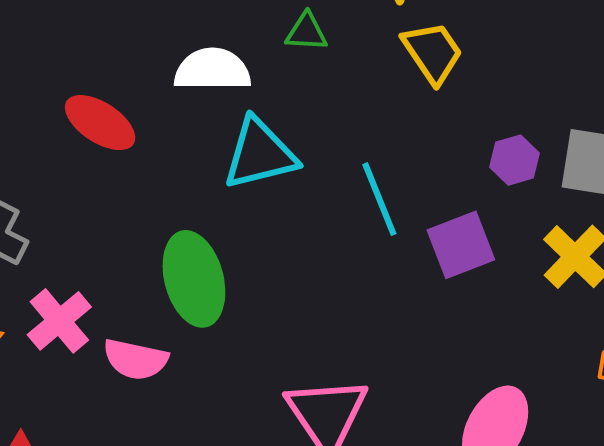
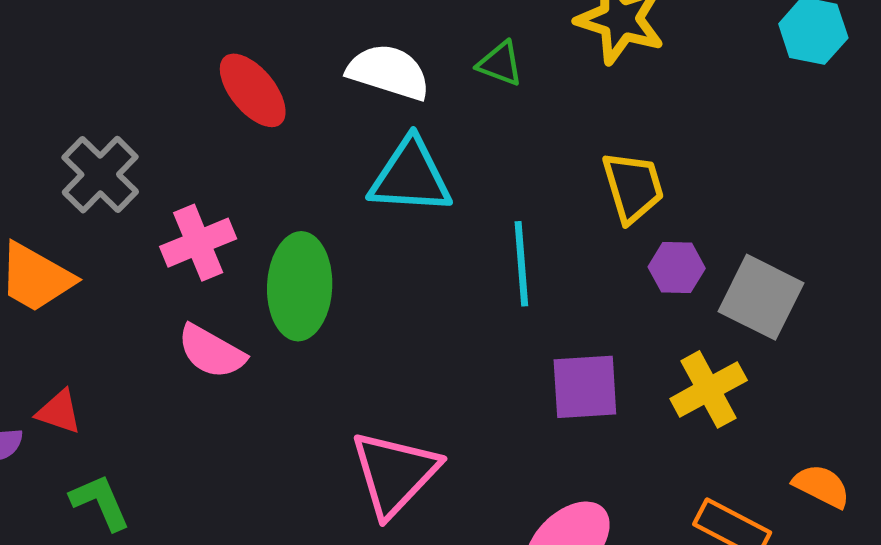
yellow trapezoid: (432, 52) -> (633, 187), moved
purple square: (461, 245) -> (585, 387), moved
pink cross: (59, 321) -> (198, 243), moved

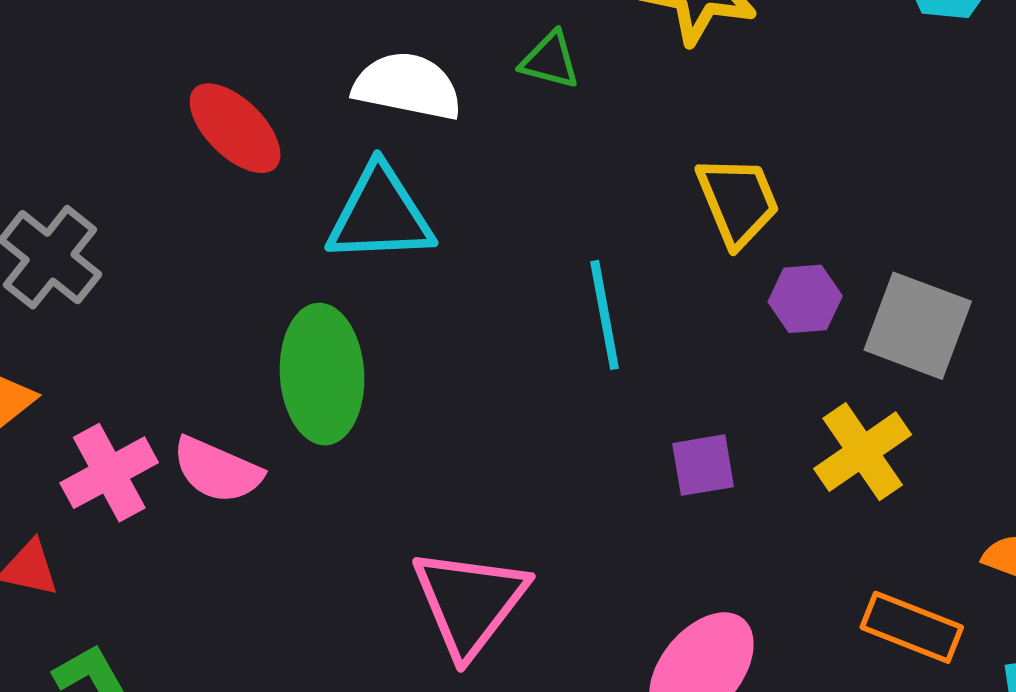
cyan triangle: (410, 177) -> (380, 215), moved
pink cross: (198, 243) -> (109, 473), moved
purple square: (585, 387) -> (703, 465), size x0.7

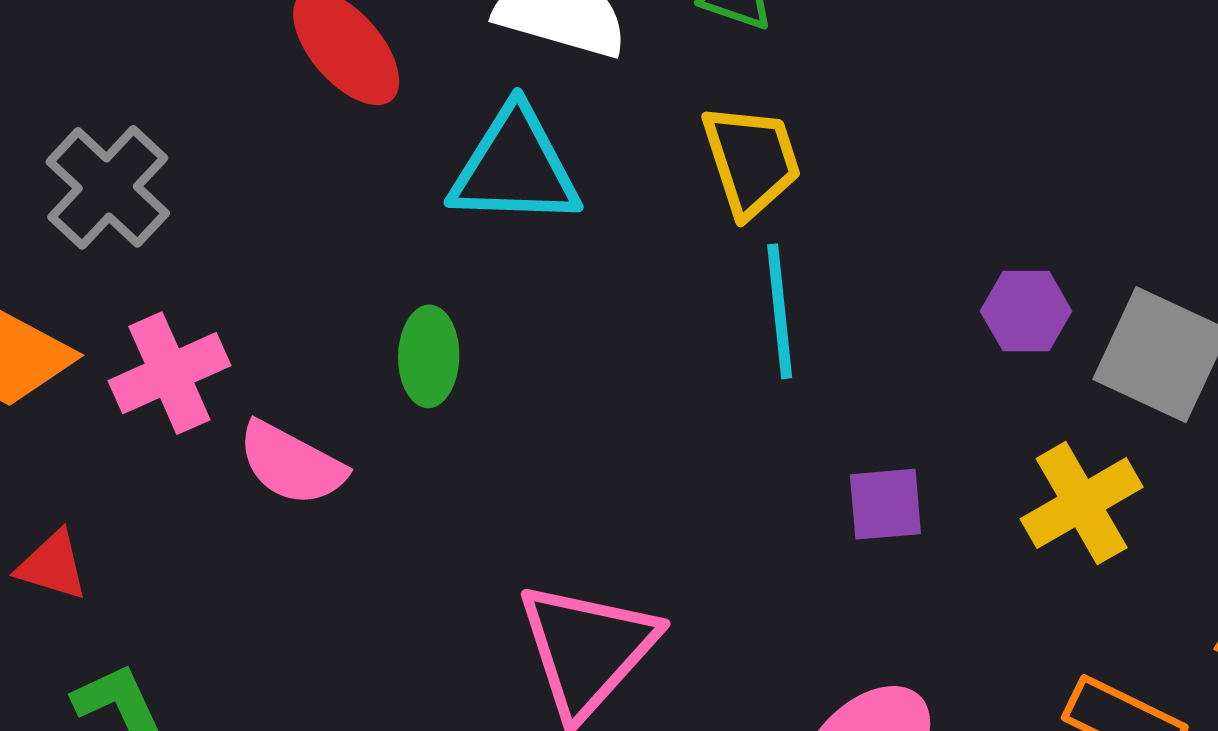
yellow trapezoid: (738, 201) -> (751, 160), moved
green ellipse: (322, 374) -> (429, 356), size x0.6
pink cross: (109, 473) -> (169, 373), moved

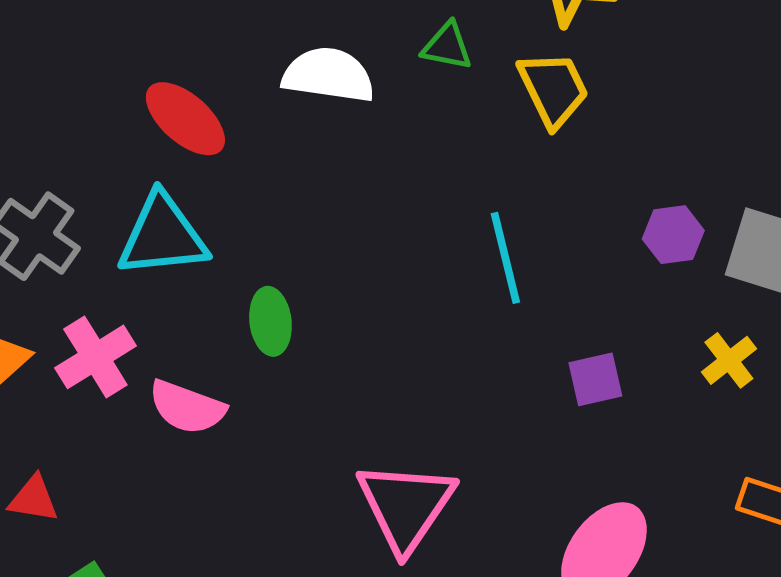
yellow trapezoid: (751, 160) -> (553, 89), moved
cyan triangle: (515, 167) -> (162, 236), moved
yellow cross: (1082, 503) -> (729, 360), size x0.7

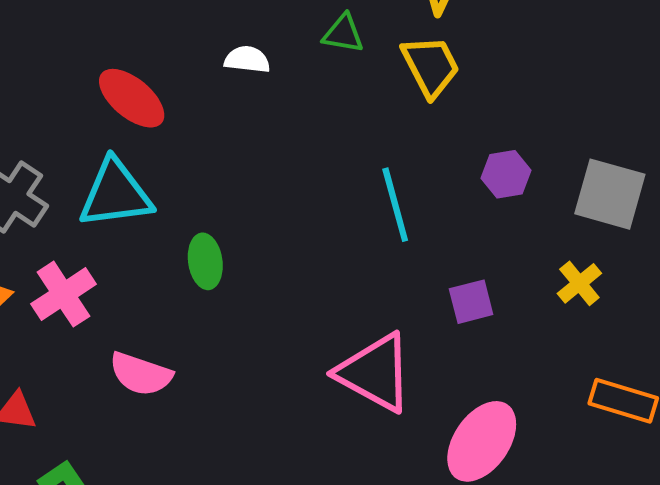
white semicircle: (328, 75) -> (247, 59), size x0.6
purple hexagon: (673, 235) -> (506, 174), moved
pink semicircle: (187, 407) -> (141, 374), moved
pink triangle: (406, 506) -> (375, 373), moved, turned -34

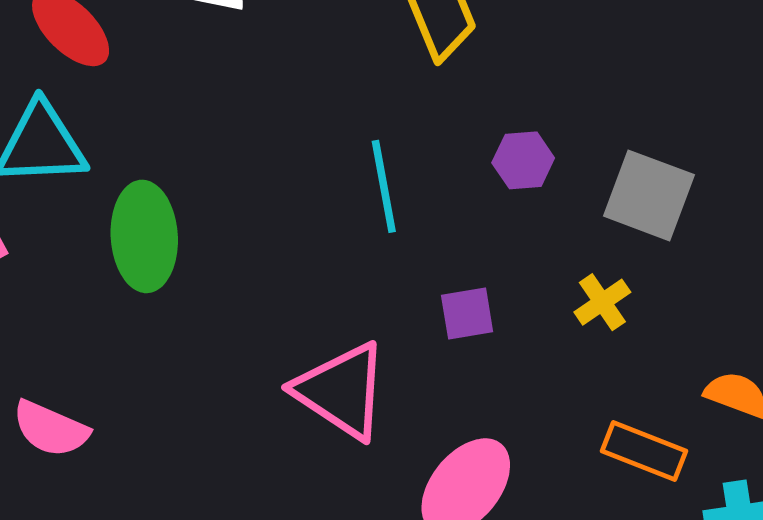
green ellipse: (205, 261) -> (144, 236), size x1.6
pink semicircle: (141, 374) -> (51, 429), moved

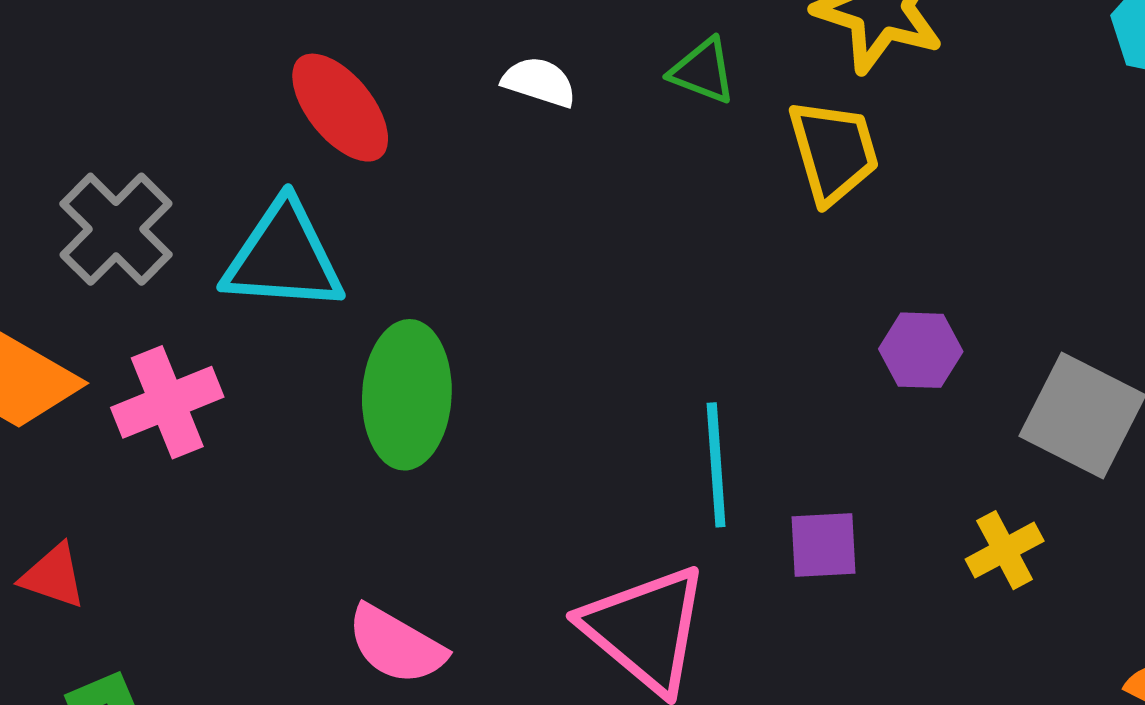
cyan line: (384, 186) -> (716, 465), moved
pink semicircle: (51, 429) -> (396, 645), moved

